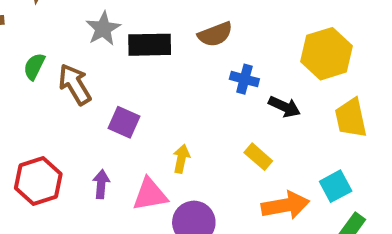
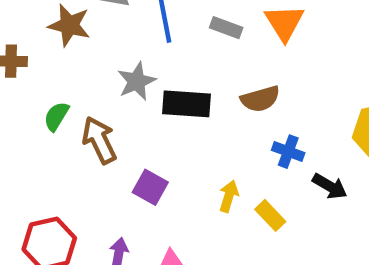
yellow rectangle: (258, 157) -> (270, 215), moved
yellow arrow: (181, 159) -> (229, 196), moved

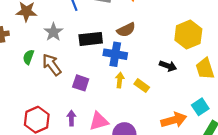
gray star: (137, 81) -> (53, 32), moved
blue cross: (288, 152) -> (115, 54), moved, size x1.5

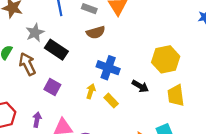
brown semicircle: (126, 30) -> (96, 32), moved
black rectangle: (91, 39) -> (56, 50), moved, turned 30
blue cross: (115, 54) -> (108, 68), moved

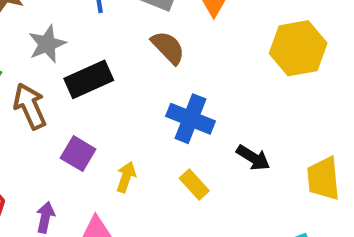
brown semicircle: (96, 32) -> (168, 47), turned -120
black rectangle: (56, 50) -> (89, 79), turned -60
yellow hexagon: (166, 59) -> (298, 48), moved
yellow arrow: (91, 91) -> (126, 177), moved

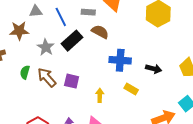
black rectangle: (89, 79) -> (72, 41), moved
purple square: (78, 154) -> (72, 81), moved

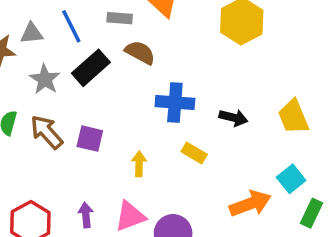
gray triangle: (36, 11) -> (32, 33), moved

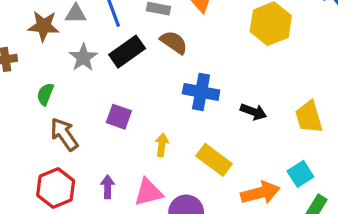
brown arrow: (47, 132) -> (64, 134), moved
yellow rectangle: (194, 153) -> (214, 160), moved, size x1.5

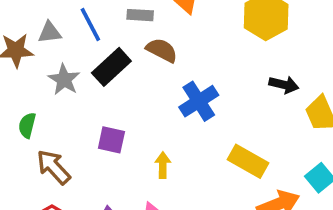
blue cross: (201, 92) -> (199, 101), turned -36
black arrow: (253, 112) -> (284, 85), moved
yellow rectangle: (214, 160) -> (248, 161), moved

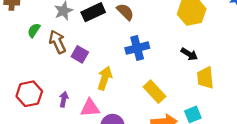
yellow arrow: (163, 165) -> (105, 78), size x1.5
brown arrow: (54, 167) -> (57, 42), moved

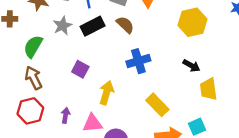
green semicircle: (34, 30) -> (33, 46), size x1.5
brown arrow: (57, 42) -> (33, 78), moved

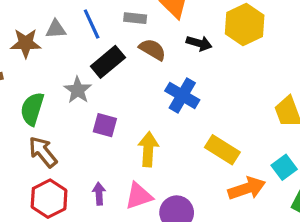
gray star: (62, 26) -> (78, 90), moved
blue cross: (138, 61) -> (182, 95), turned -30
black arrow: (191, 66) -> (199, 43), moved

